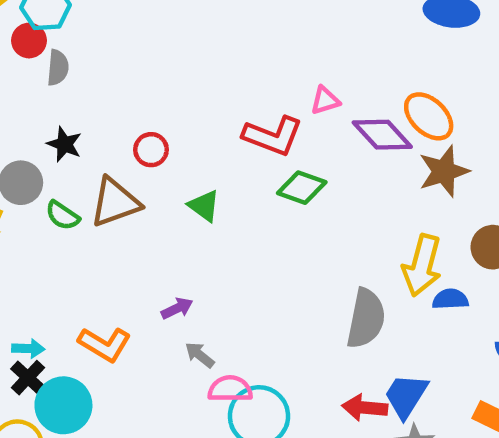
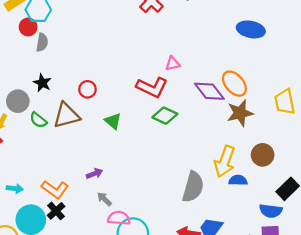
pink triangle: (325, 100) -> (173, 64), moved
black cross: (28, 378) -> (56, 211), moved

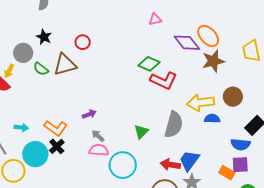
red L-shape: (152, 87) -> (164, 80), moved
green triangle: (113, 121) -> (141, 132), moved, turned 35
yellow arrow: (225, 161) -> (201, 103), turned 64
pink semicircle: (119, 218) -> (99, 150), moved

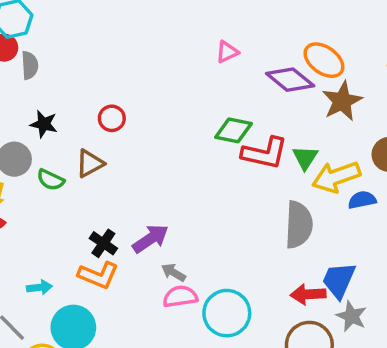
brown triangle: (65, 65) -> (90, 163), size x0.7
purple arrow: (89, 114) -> (150, 239), size x1.5
green triangle: (141, 132) -> (305, 158), moved
black cross: (57, 146) -> (103, 243), moved

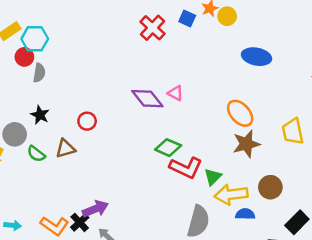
pink triangle: (227, 52) -> (175, 93), turned 42
purple diamond: (290, 80) -> (147, 99), moved
black cross: (103, 243) -> (80, 222), moved

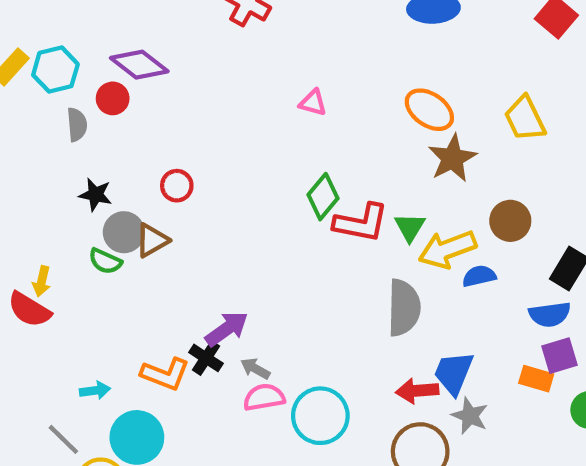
red circle: (24, 57) -> (113, 98), moved
purple diamond: (147, 99) -> (139, 65), moved
gray circle: (15, 134) -> (124, 232), moved
green diamond: (168, 148) -> (323, 197), turned -60

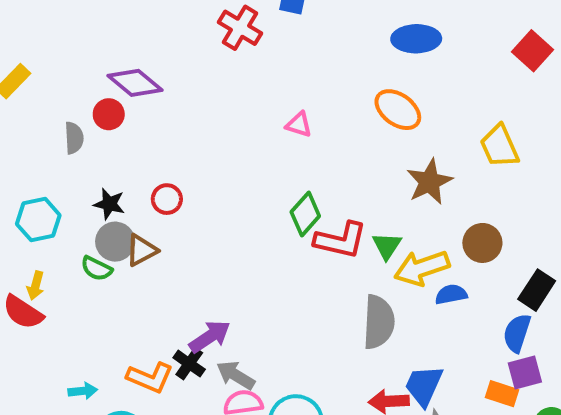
cyan hexagon: (55, 70) -> (38, 220), moved
orange ellipse: (429, 110) -> (398, 110), moved
black star: (95, 195) -> (109, 204), moved
blue semicircle: (550, 314) -> (517, 333), turned 114
gray arrow: (255, 369) -> (236, 375), size x1.4

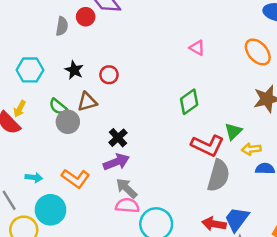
red L-shape: (341, 240) -> (208, 145), moved
gray circle: (115, 242) -> (68, 122), moved
yellow arrow: (422, 268) -> (251, 149), size x0.6
black cross: (189, 364) -> (118, 138), moved

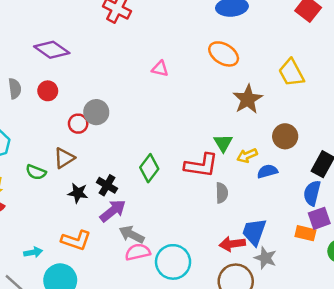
red circle: (86, 17) -> (48, 91), moved
black star: (74, 70) -> (78, 193), moved
green diamond: (189, 102) -> (149, 168), moved
gray circle: (68, 122) -> (96, 112), moved
gray semicircle: (218, 176) -> (222, 193), size x0.6

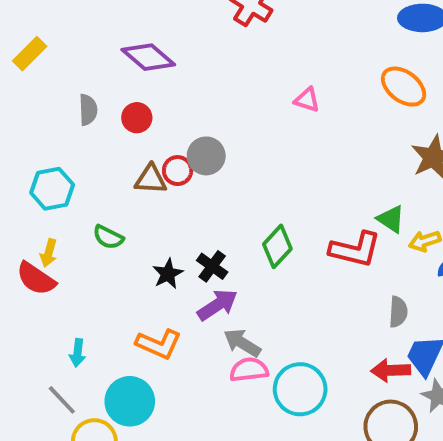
green triangle: (223, 143) -> (391, 219), turned -30
brown triangle: (64, 158) -> (151, 179), moved, turned 30
black star: (78, 193) -> (168, 274), turned 30
gray semicircle: (222, 193) -> (398, 312), moved
cyan arrow: (33, 252) -> (78, 353), moved, turned 102

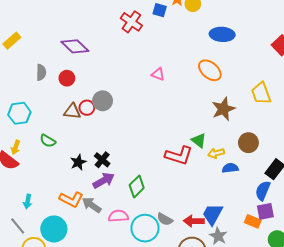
green diamond: (277, 246) -> (137, 186), moved
gray semicircle: (398, 312) -> (165, 219), moved, turned 112
gray arrow: (242, 343) -> (92, 205), moved

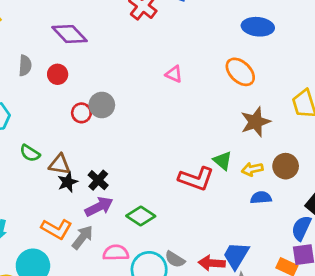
brown triangle: (72, 111) -> (60, 164), moved
yellow arrow: (216, 153) -> (252, 169), moved
green diamond: (137, 186) -> (141, 216), turned 75
gray arrow: (92, 205) -> (82, 237), turned 90

